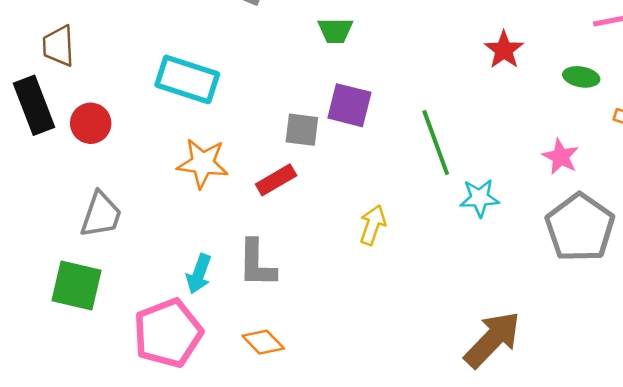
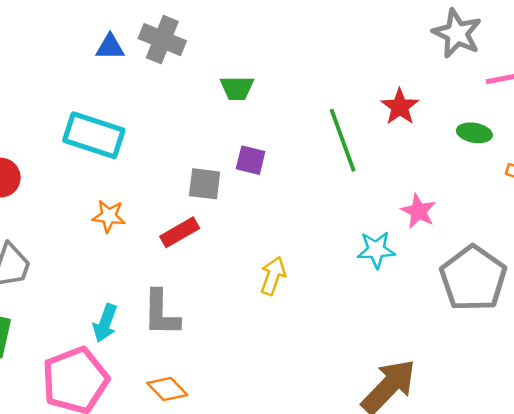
purple square: (349, 105) -> (251, 160), size x0.7
green line: (436, 143) -> (343, 140), moved
pink star: (561, 157) -> (418, 211), moved
orange star: (203, 163) -> (109, 216), size x0.7

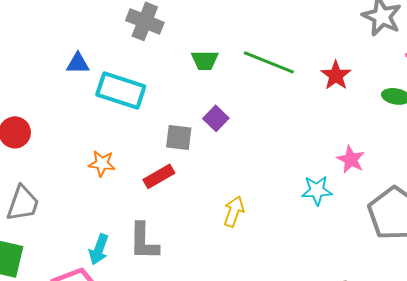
blue triangle: (110, 47) -> (78, 63), moved
cyan rectangle: (94, 135) -> (121, 90), moved
green line: (343, 140) -> (269, 62), moved, turned -48
purple square: (251, 160) -> (216, 118), turned 30

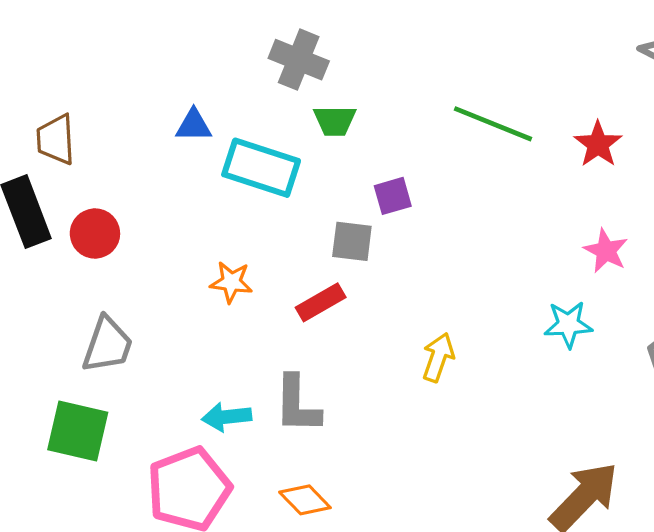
green trapezoid: (205, 60) -> (335, 121), moved
purple square: (216, 118) -> (393, 196), moved, turned 30
pink star: (351, 159) -> (606, 251), moved
cyan arrow: (99, 249) -> (227, 417), turned 64

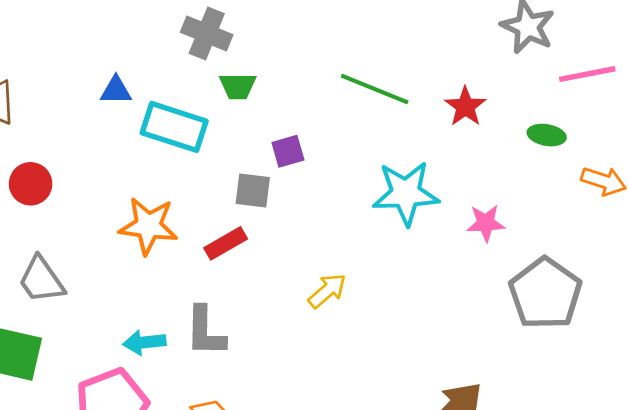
pink star: (606, 251) -> (486, 223), moved, turned -30
orange star: (231, 282) -> (148, 226), size x1.6
cyan star: (568, 324) -> (406, 193), moved, size x1.6
gray trapezoid: (108, 345) -> (41, 280), turned 126
yellow arrow: (438, 357) -> (327, 291), turned 30

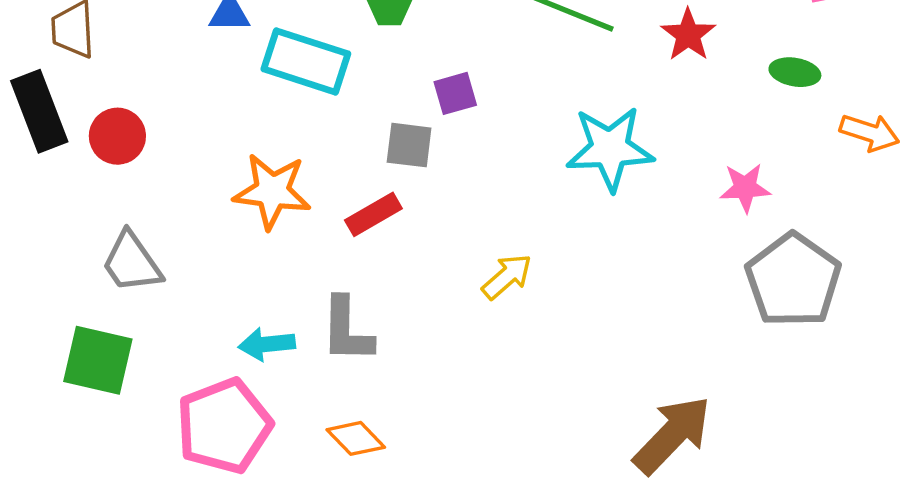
pink star: (486, 223) -> (745, 188), moved

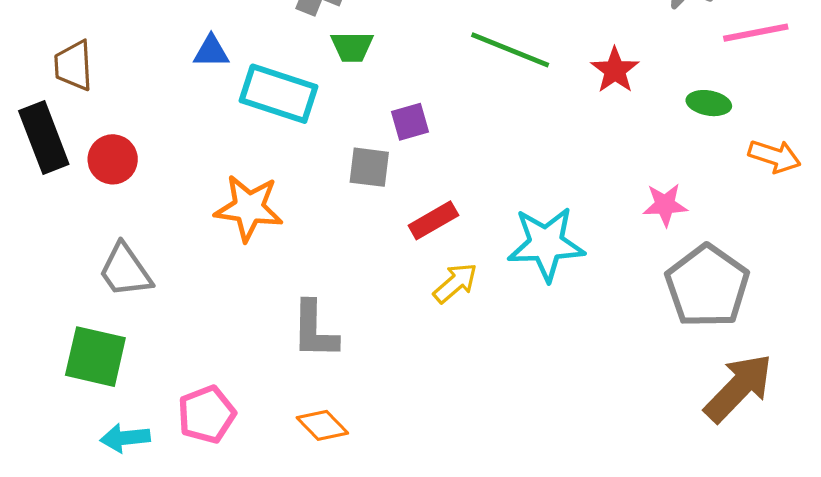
cyan star: (610, 149) -> (546, 244), moved
red rectangle: (373, 214) -> (433, 220), moved
cyan arrow: (267, 344) -> (125, 438), moved
pink pentagon: (224, 426) -> (207, 414), size x0.7
brown arrow: (672, 435) -> (739, 388), moved

